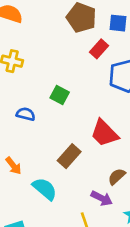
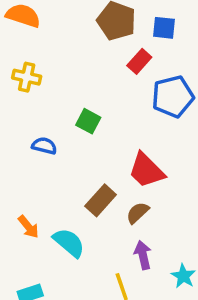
orange arrow: (13, 166) -> (28, 227), moved
brown semicircle: (117, 177) -> (138, 213), moved
purple arrow: (102, 198) -> (143, 255), turned -130

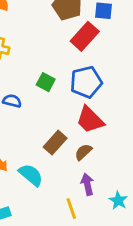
red rectangle: (139, 61) -> (85, 36), size x1.5
blue pentagon: (173, 97) -> (86, 82), moved

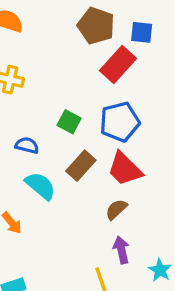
brown rectangle: (55, 143) -> (81, 166), moved
cyan semicircle: (31, 175) -> (40, 186), moved

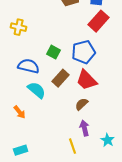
red rectangle: (118, 64) -> (99, 21), moved
blue semicircle: (27, 145) -> (29, 66), size x1.5

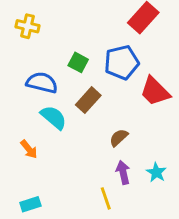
red trapezoid: (87, 80) -> (155, 91), moved
cyan star: (108, 140) -> (156, 172), moved

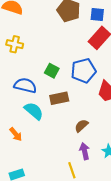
brown rectangle: (88, 100) -> (59, 98), turned 36

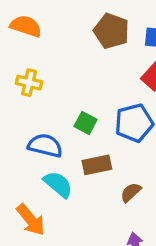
brown semicircle: (81, 126) -> (131, 192), moved
orange arrow: (16, 134) -> (31, 220), size x1.5

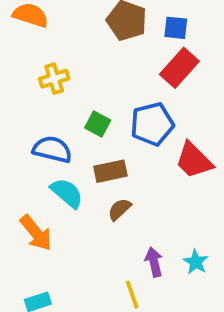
yellow cross: (29, 83) -> (54, 79), moved, turned -30
brown semicircle: (131, 192) -> (119, 209), moved

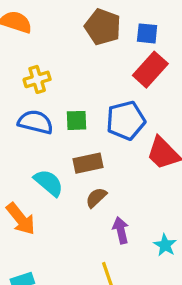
green square: (98, 124) -> (76, 120), turned -30
blue semicircle: (52, 149) -> (35, 122), moved
purple arrow: (154, 262) -> (121, 230), moved

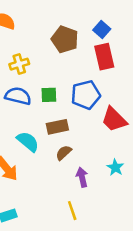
brown pentagon: (103, 27) -> (65, 39), moved
blue square: (147, 33) -> (102, 30), turned 35
red rectangle: (150, 70) -> (104, 57), turned -55
cyan star: (165, 245) -> (115, 167), moved

